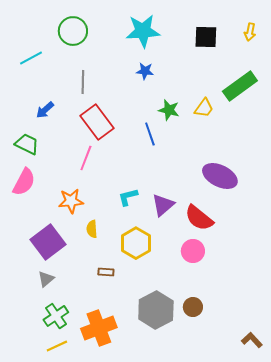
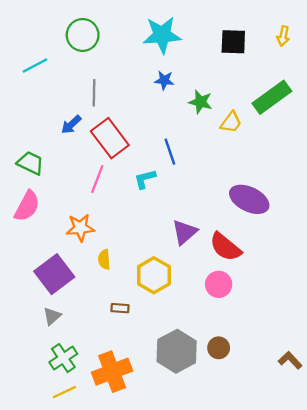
blue arrow: (45, 110) -> (71, 125), moved
green star: (169, 110) -> (200, 102), moved
cyan L-shape: (128, 197) -> (145, 179), moved
brown L-shape: (252, 340) -> (290, 360), moved

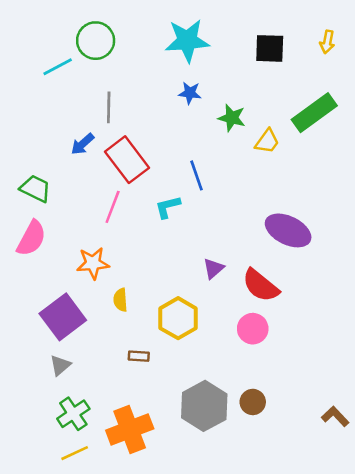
cyan line: (35, 66) -> (58, 67), moved
purple triangle: (185, 232) -> (213, 268), size x0.7

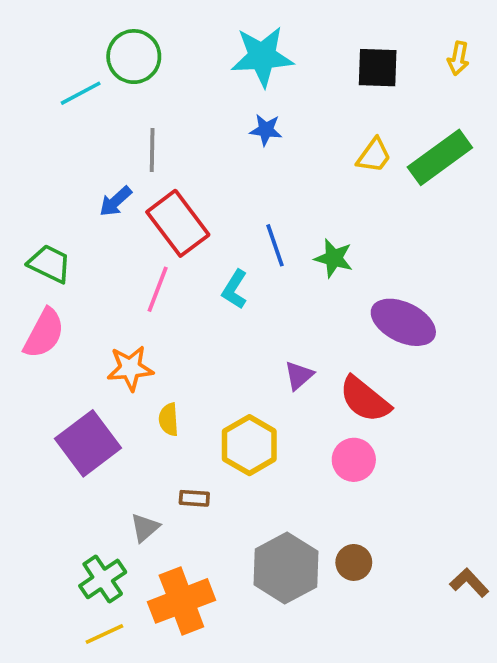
green star: (232, 118) -> (334, 258), moved
yellow trapezoid: (267, 141) -> (374, 156), moved
cyan L-shape: (168, 207) -> (235, 289), turned -44
gray triangle: (60, 365) -> (145, 528), moved

